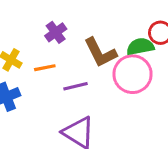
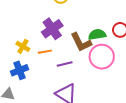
purple cross: (56, 32) -> (52, 29), size x1.5
green semicircle: (140, 47) -> (97, 35), moved

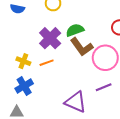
green semicircle: (97, 35) -> (75, 30), moved
purple line: (65, 64) -> (104, 87), moved

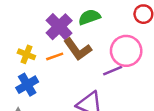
brown L-shape: (82, 47) -> (78, 49), moved
purple line: (104, 87) -> (113, 71), moved

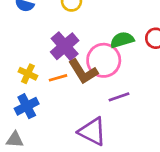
green semicircle: (89, 17) -> (122, 40), moved
pink circle: (126, 51) -> (104, 60), moved

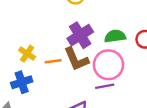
purple cross: (65, 46) -> (80, 35), moved
pink circle: (104, 60) -> (108, 65), moved

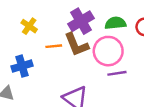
yellow cross: (27, 54) -> (29, 26), moved
purple line: (105, 86) -> (117, 73), moved

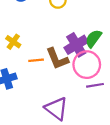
purple cross: (81, 21) -> (76, 45), moved
green semicircle: (115, 23) -> (93, 39), turned -48

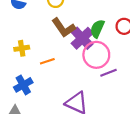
yellow cross: (13, 42) -> (22, 48), turned -32
brown L-shape: (57, 59) -> (64, 28), moved

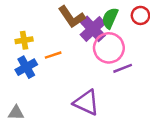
blue cross: (23, 85) -> (26, 67), moved

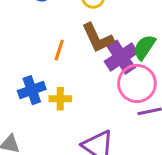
yellow cross: (24, 40) -> (60, 99), moved
orange line: (53, 55) -> (59, 50), moved, turned -63

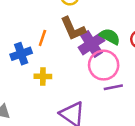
green semicircle: (144, 47) -> (110, 37), turned 85
blue cross: (32, 90) -> (21, 54), moved

